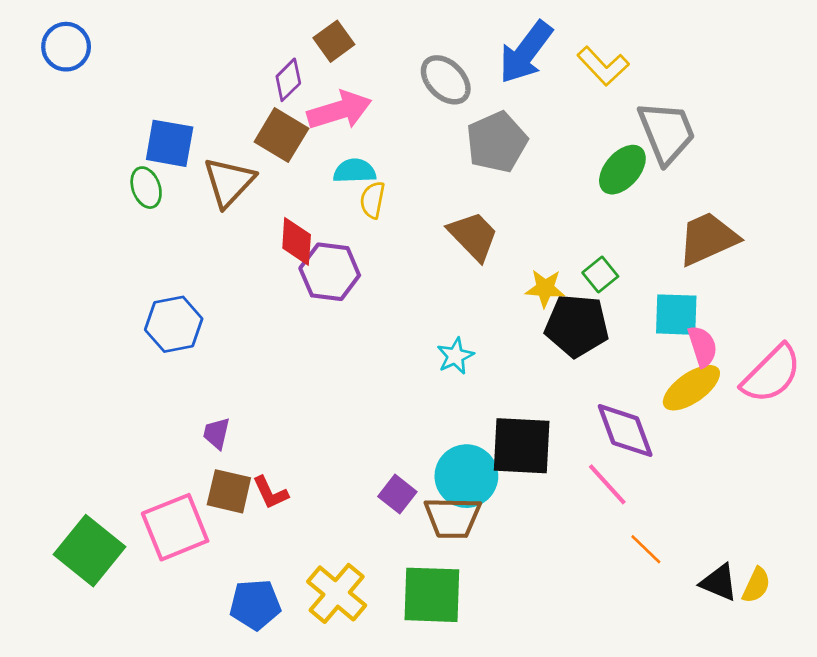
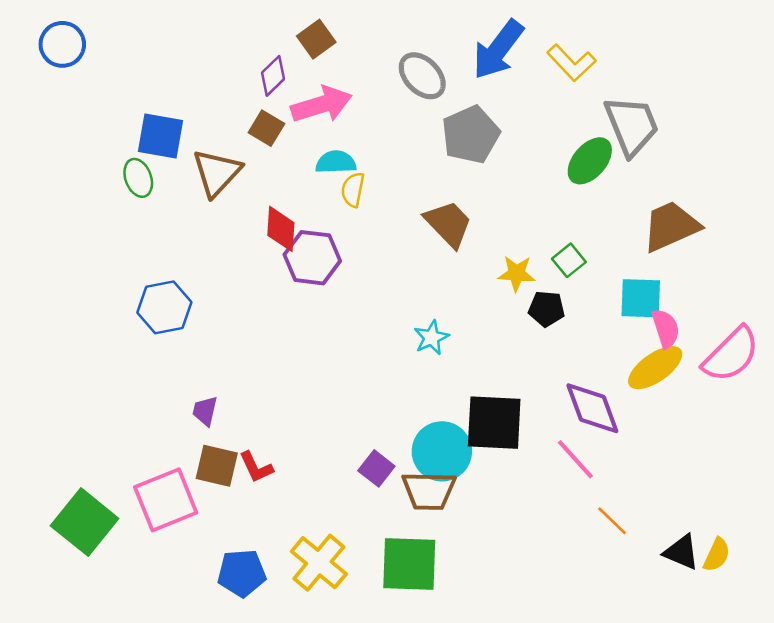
brown square: (281, 135) -> (266, 128), size x0.7
black pentagon: (577, 326) -> (547, 309), size x0.6

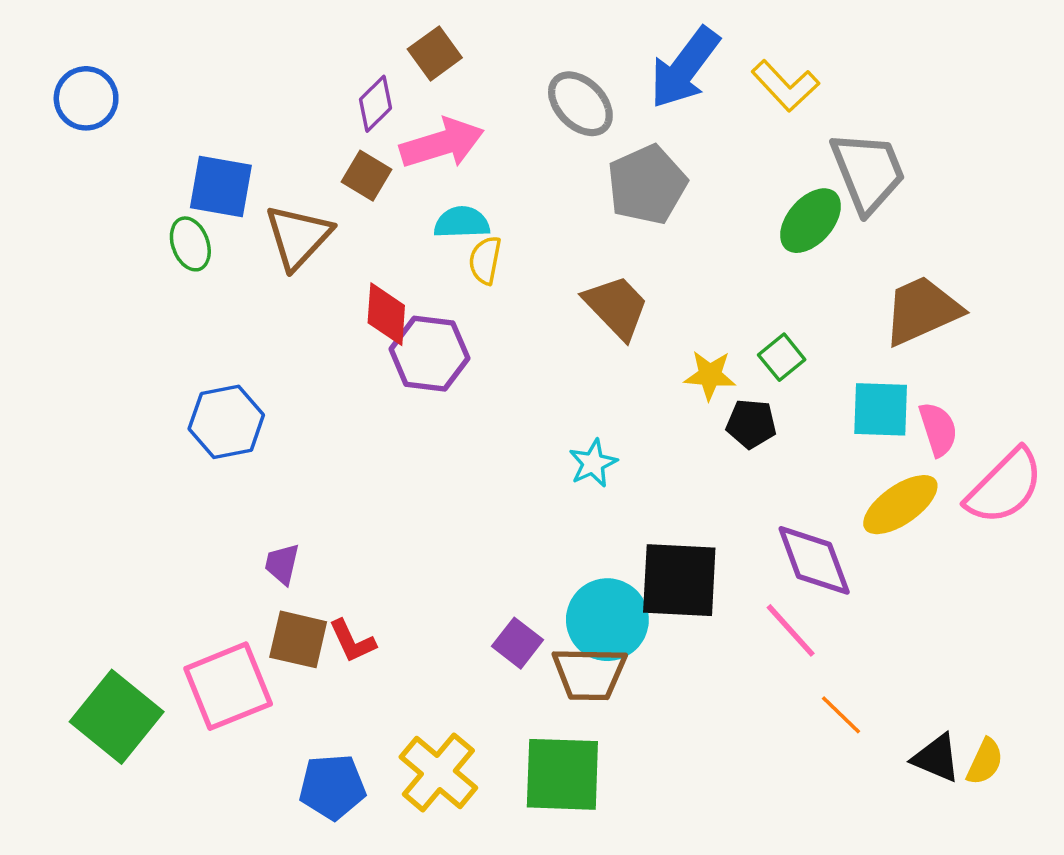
blue circle: (62, 44) -> (86, 98), moved
pink semicircle: (666, 328) -> (938, 429), moved

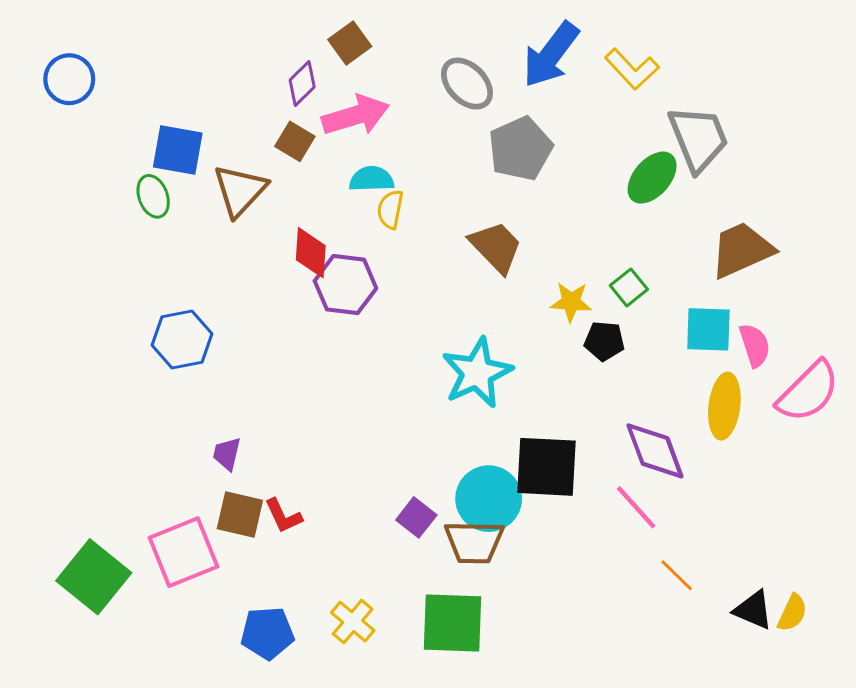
cyan star: (593, 463) -> (477, 373), size x1.8
yellow ellipse: (900, 505) -> (724, 406), turned -48
yellow cross: (438, 772) -> (353, 622), size x0.7

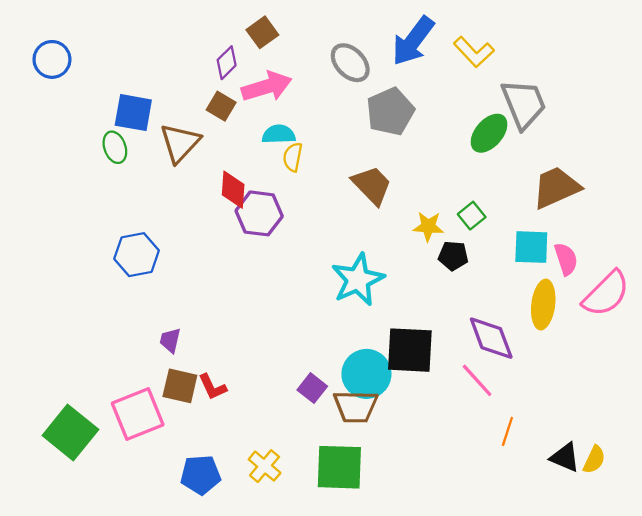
orange line: (677, 575) -> (507, 431), turned 64

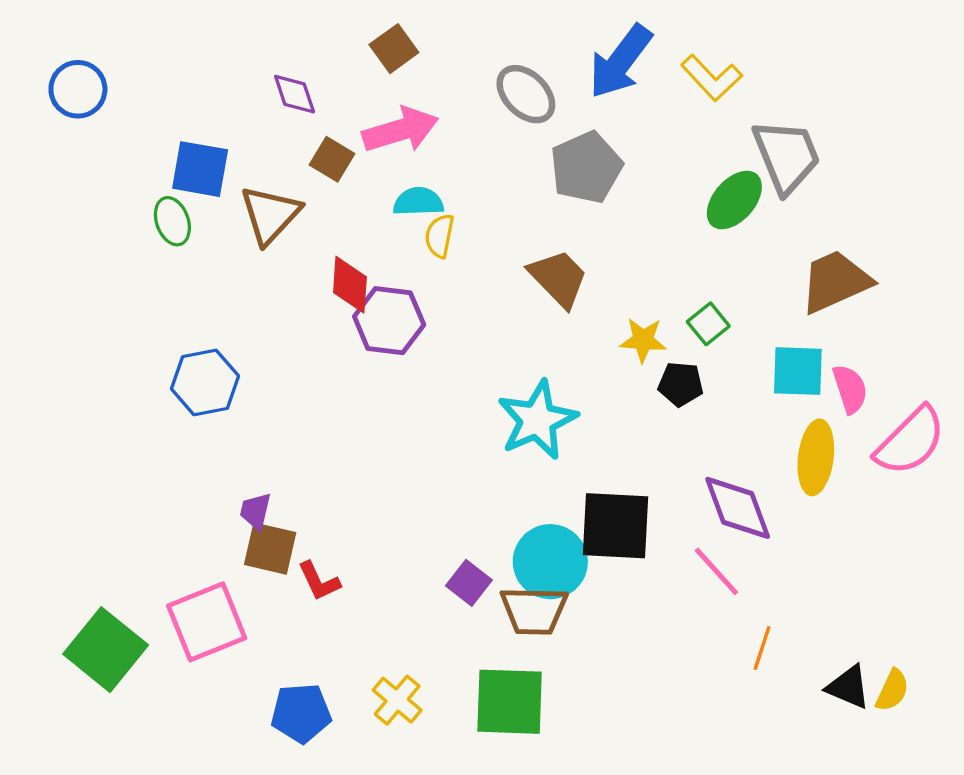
purple diamond: (227, 63) -> (295, 94), moved, turned -64
brown square: (180, 386) -> (270, 549), moved

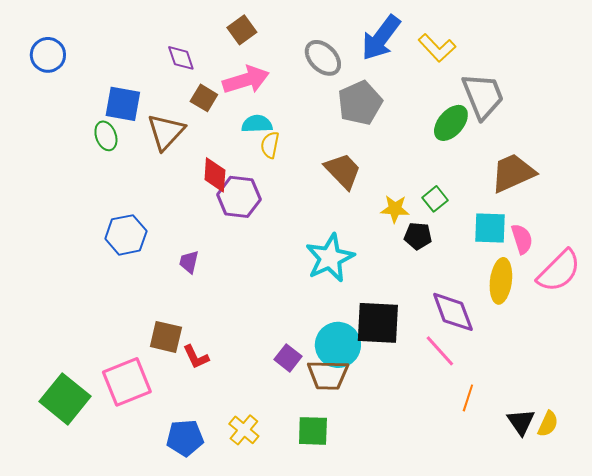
purple trapezoid: (255, 511) -> (189, 262), moved
black triangle: (848, 687) -> (521, 422), turned 32
green square: (510, 702) -> (313, 431), size x0.7

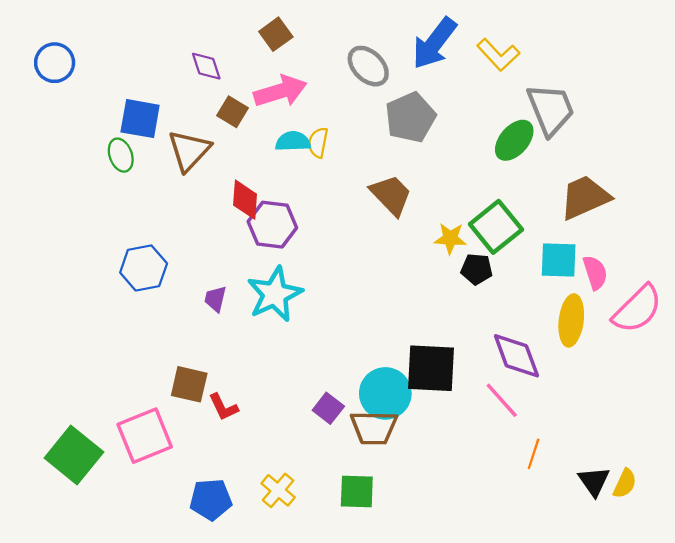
yellow semicircle: (270, 145) -> (318, 143), moved
green square: (435, 199) -> (496, 227), size x1.8
cyan star: (330, 258) -> (275, 294), moved

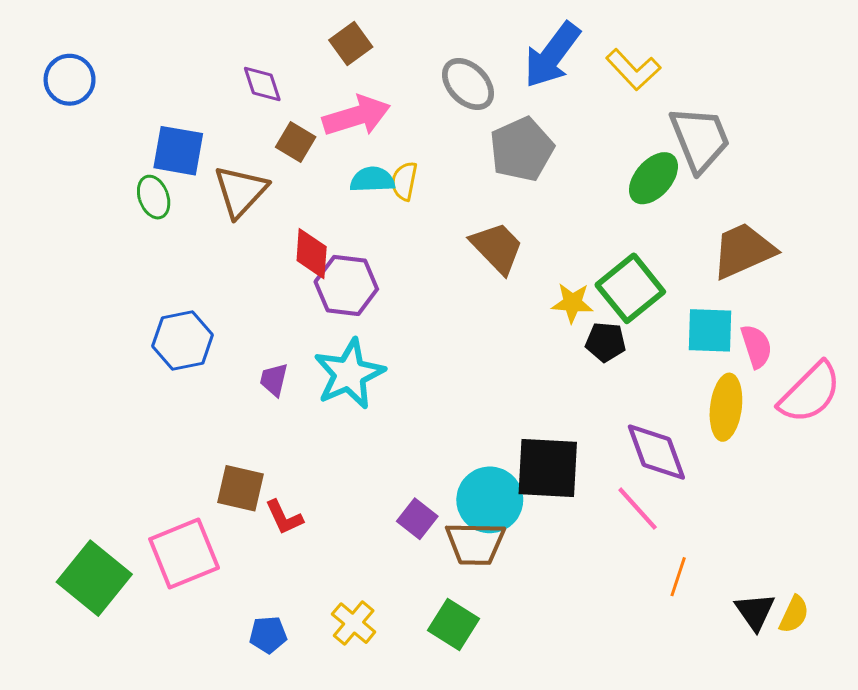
green square: (357, 492) -> (454, 625), turned 30
blue pentagon: (211, 499) -> (268, 635), size x0.7

